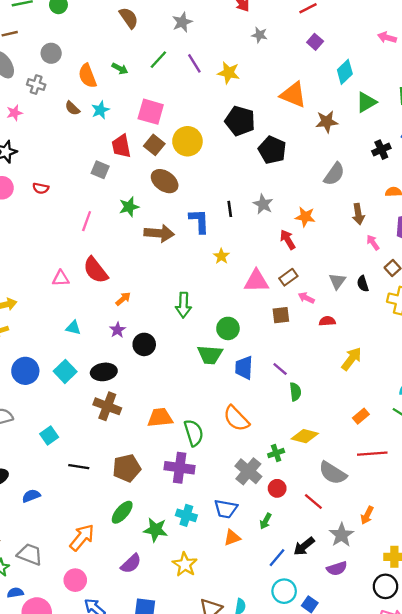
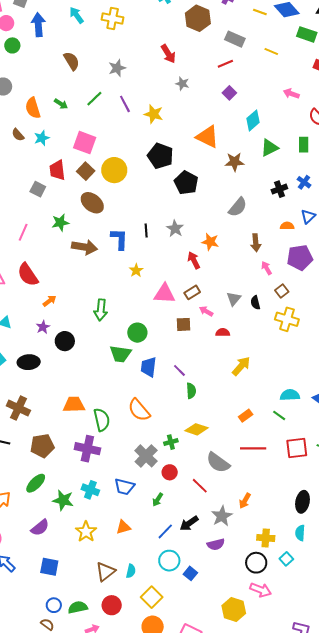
brown cross: (107, 406) -> (18, 408), moved
orange triangle: (232, 538) -> (123, 527), moved

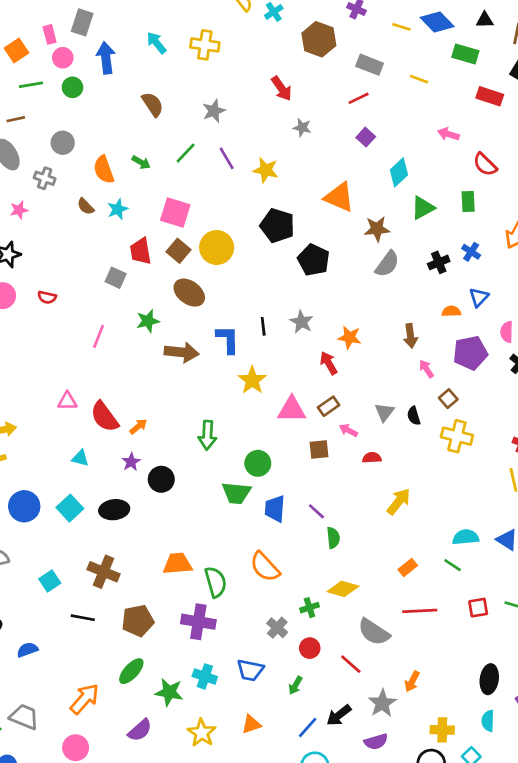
gray semicircle: (238, 207) -> (387, 264), moved
yellow star: (136, 270) -> (252, 380), size x1.5
red semicircle: (28, 275) -> (105, 417), moved
red square: (297, 448) -> (478, 608), size x0.7
gray cross: (146, 456) -> (277, 628), size x0.7

